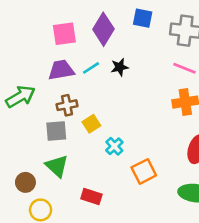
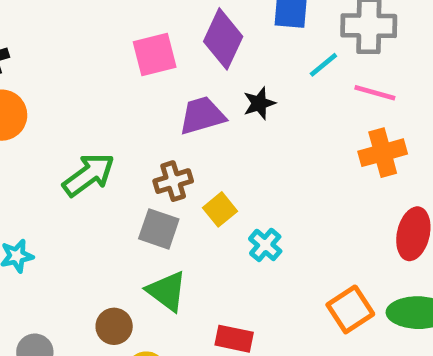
cyan line: (91, 68) -> (323, 65), moved
purple trapezoid: (61, 70) -> (202, 115), moved
gray square: (56, 131) -> (159, 229), turned 30
orange square: (144, 171) -> (350, 309), moved

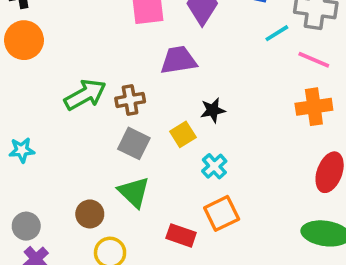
black star: (259, 103) -> (213, 110), moved
brown cross: (173, 181) -> (130, 100), moved
orange square: (350, 309) -> (222, 213), moved

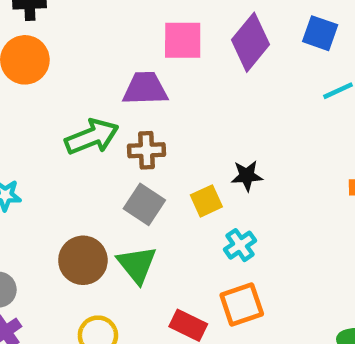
purple trapezoid: (178, 60) -> (145, 89), moved
brown circle: (90, 214) -> (83, 260), moved, size x1.4

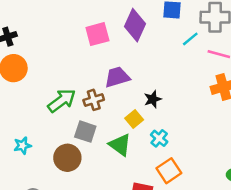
purple trapezoid: (145, 89) -> (117, 77), moved
gray square: (144, 204) -> (85, 132), moved
brown circle: (83, 260) -> (67, 158), moved
green triangle: (137, 265) -> (120, 145), moved

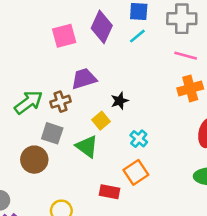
cyan line: (190, 39) -> (137, 36), moved
cyan cross: (159, 138) -> (139, 139), moved

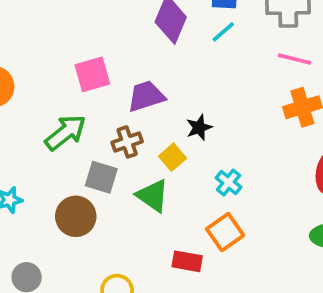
pink square: (64, 36) -> (92, 74), moved
brown cross: (61, 102) -> (127, 142), moved

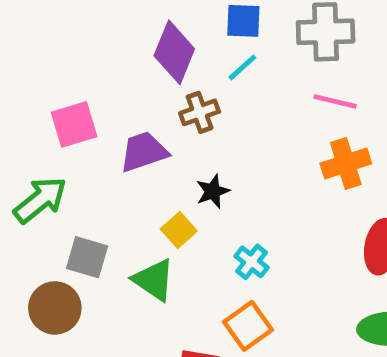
brown cross: (127, 142) -> (200, 112), moved

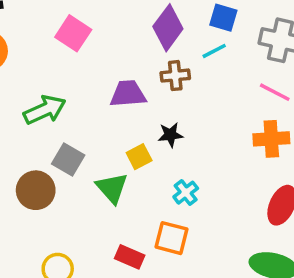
pink square: (74, 124) -> (73, 33), moved, turned 36
orange square: (248, 326) -> (172, 238), turned 36

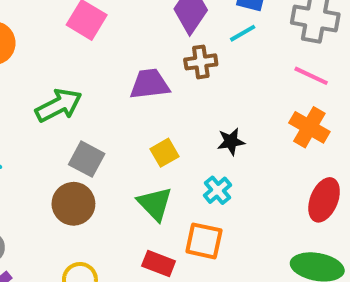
black star: (170, 135) -> (231, 142), moved
orange cross: (271, 139) -> (309, 127), turned 36
green triangle: (112, 188) -> (155, 204), moved
brown circle: (36, 190) -> (73, 204), moved

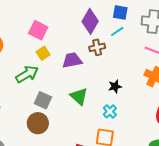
yellow square: (165, 153) -> (43, 53), moved
green triangle: (155, 204) -> (79, 96), moved

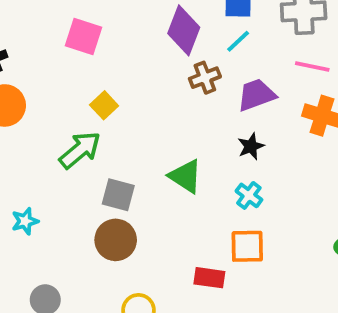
pink square: (38, 30) -> (83, 36), moved
purple trapezoid: (72, 60) -> (256, 95), moved

